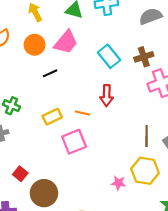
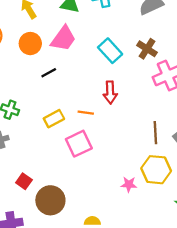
brown cross: (144, 57) -> (147, 49), turned -36

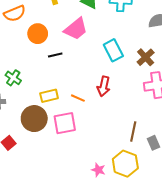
orange circle: (30, 44) -> (38, 34), moved
brown circle: (50, 200) -> (34, 119), moved

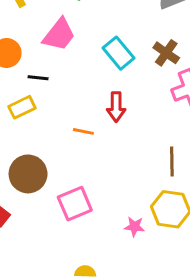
black line: (55, 55) -> (38, 78), turned 32
yellow rectangle: (49, 96) -> (22, 107), moved
pink square: (65, 123) -> (75, 204), moved

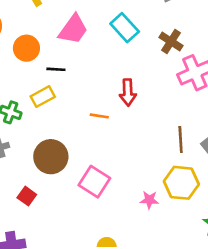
cyan rectangle: (118, 53) -> (125, 28), moved
pink square: (75, 204) -> (94, 182), turned -32

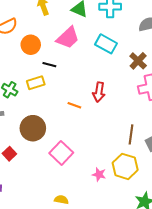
cyan rectangle: (125, 28) -> (106, 44), turned -30

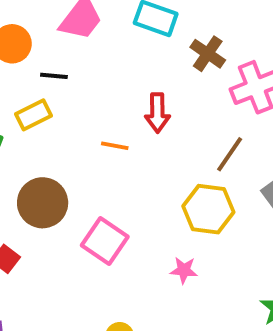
brown cross: (138, 61) -> (208, 54), moved
brown line: (131, 134) -> (230, 154), moved, turned 36
yellow hexagon: (125, 166) -> (208, 209), moved

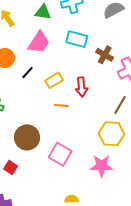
black line: (54, 76) -> (28, 73), turned -48
yellow rectangle: (34, 115) -> (54, 80), moved
pink star: (184, 270) -> (102, 166), size x1.6

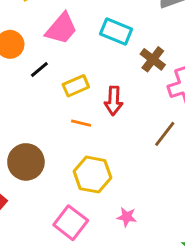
yellow hexagon: (112, 134) -> (93, 175), moved
pink square: (60, 154) -> (71, 223), moved
pink star: (102, 166) -> (127, 217), size x0.6

